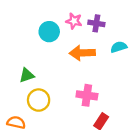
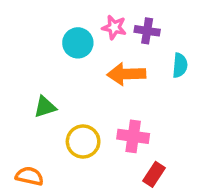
cyan semicircle: (119, 47) -> (180, 65), turned 112
yellow circle: (39, 100) -> (83, 142), moved

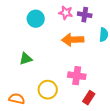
cyan circle: (78, 43) -> (36, 19), moved
yellow circle: (83, 142) -> (48, 90), moved

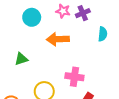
purple cross: (85, 15) -> (83, 13), turned -32
orange arrow: (73, 40) -> (58, 39), moved

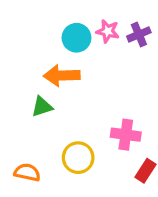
cyan circle: (32, 17) -> (76, 38), moved
orange arrow: (58, 39) -> (62, 76), moved

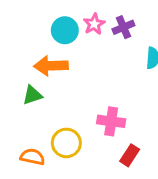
pink star: (108, 31) -> (94, 24), turned 30
orange semicircle: (27, 172) -> (32, 157), moved

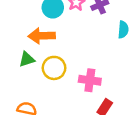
yellow circle: (66, 143) -> (54, 68), moved

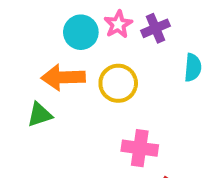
yellow circle: (54, 68) -> (118, 83), moved

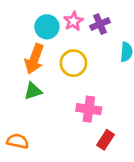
orange arrow: (63, 77) -> (34, 59), turned -68
green triangle: (40, 115) -> (33, 91), moved

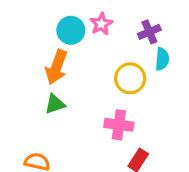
purple cross: (100, 24) -> (149, 32), moved
yellow circle: (73, 63) -> (130, 78), moved

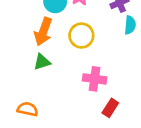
yellow circle: (130, 78) -> (81, 36), moved

